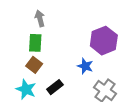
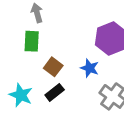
brown square: (34, 65) -> (53, 67), moved

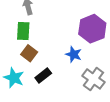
brown square: (53, 67) -> (29, 53), moved

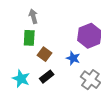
brown square: (29, 53) -> (45, 54), moved

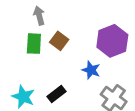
brown square: (45, 54) -> (59, 41), moved

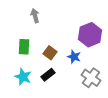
brown square: (59, 41) -> (50, 53), moved
green rectangle: (34, 44) -> (24, 47), moved

